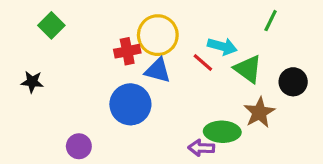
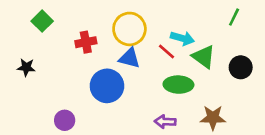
green line: (271, 21) -> (234, 17), moved
red cross: (127, 51) -> (86, 42), moved
brown star: (259, 112) -> (213, 118), moved, turned 30
green ellipse: (222, 132) -> (178, 85), moved

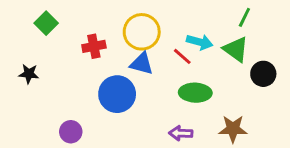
green line: (234, 17) -> (244, 17), moved
green triangle: (204, 57) -> (236, 49), moved

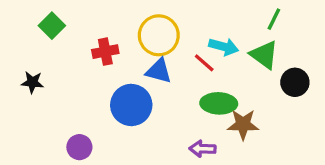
brown star: (233, 129) -> (243, 124), moved

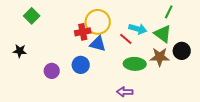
red cross: (105, 52) -> (83, 32), moved
blue circle: (131, 105) -> (81, 65), size x0.7
brown star: (243, 124) -> (160, 57), moved
purple circle: (79, 147) -> (52, 71), moved

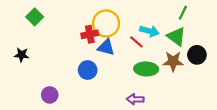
purple circle: (52, 71) -> (50, 95), moved

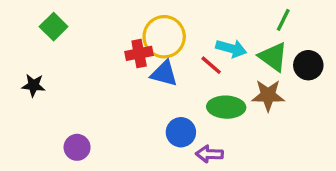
black circle: (197, 55) -> (308, 65), moved
blue circle: (88, 70) -> (181, 132), moved

